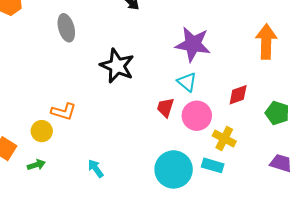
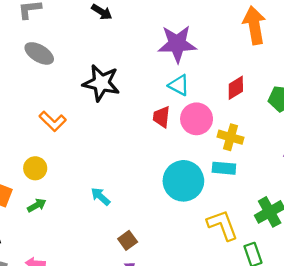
gray ellipse: (66, 28) -> (39, 53), turned -32
orange L-shape: (64, 112) -> (53, 121), moved, turned 40

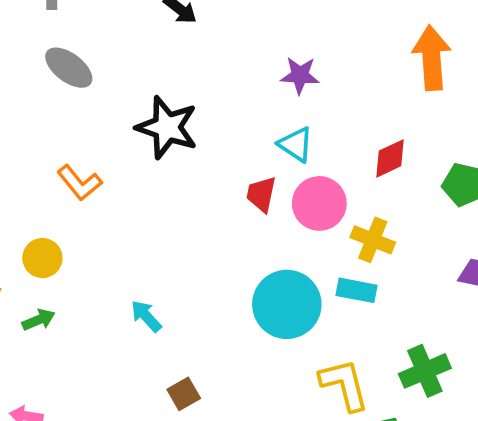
purple star: (177, 44) -> (300, 75), size x0.6

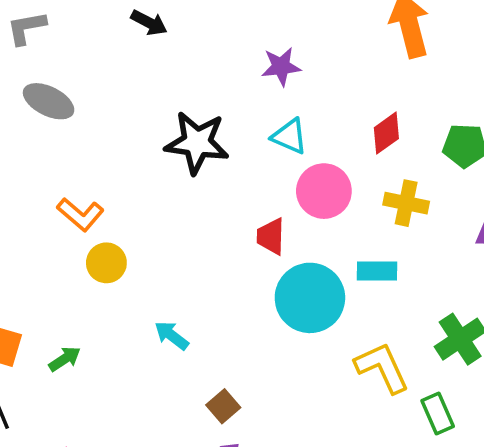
black star: (167, 127) -> (197, 143), moved
red trapezoid: (261, 194) -> (271, 236), moved
yellow cross: (373, 240) -> (406, 203), moved
yellow circle: (42, 258) -> (106, 263), moved

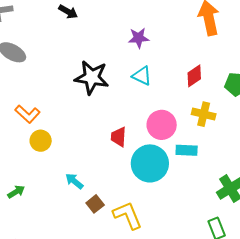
pink circle: (324, 191) -> (162, 125), moved
red trapezoid: (271, 236) -> (119, 137), moved
yellow L-shape: (382, 368) -> (128, 215), moved
brown square: (223, 406) -> (95, 204), moved

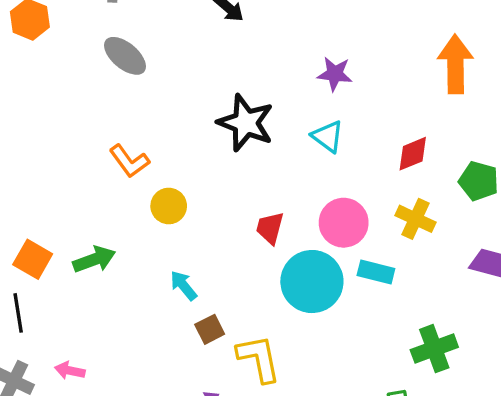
yellow circle: (41, 141) -> (169, 206), moved
green arrow: (16, 192) -> (94, 260), moved, size x1.4

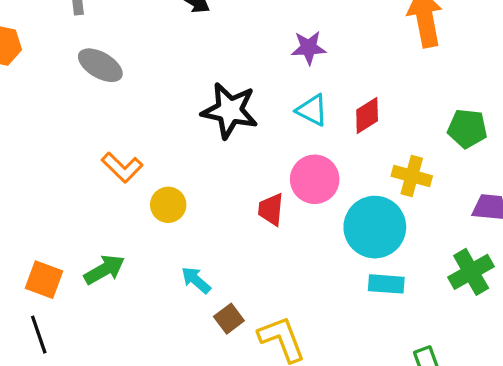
red diamond: (413, 154) -> (367, 115), moved
pink circle: (344, 223) -> (315, 179), moved
cyan rectangle: (376, 272) -> (386, 284), moved
cyan circle: (312, 282) -> (375, 227), moved
green cross: (434, 349) -> (471, 272), moved

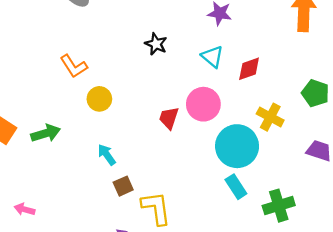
black star: (230, 110) -> (156, 44), size x0.6
green cross: (471, 272) -> (279, 206), moved
cyan rectangle: (386, 284) -> (236, 187), turned 40

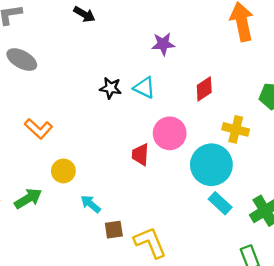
cyan triangle: (212, 57) -> (144, 88), moved
yellow circle: (99, 99) -> (63, 171), moved
brown square: (123, 186) -> (114, 230), turned 30

